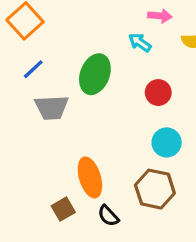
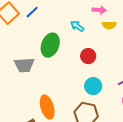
pink arrow: (160, 16) -> (99, 10), moved
blue line: (33, 69) -> (32, 12), moved

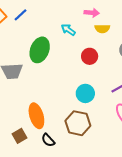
red circle: (88, 56) -> (90, 56), moved

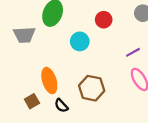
cyan circle: (85, 93) -> (80, 41), moved

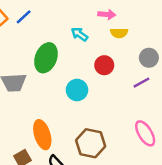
purple line: (133, 52) -> (141, 83), moved

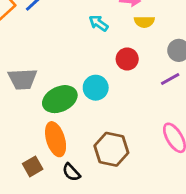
green ellipse: (46, 58) -> (60, 99), moved, turned 44

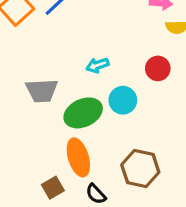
cyan arrow: (99, 23) -> (97, 65), moved, turned -54

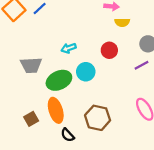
brown square: (53, 188) -> (31, 119), moved

